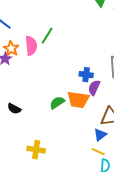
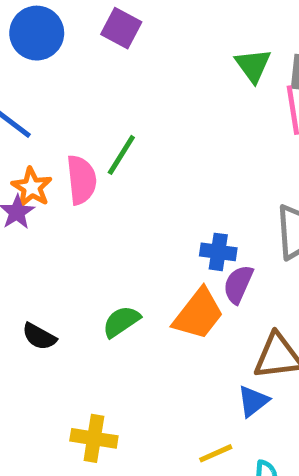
orange trapezoid: (78, 100) -> (198, 314), turned -60
green semicircle: (57, 103) -> (121, 322), moved
yellow line: (98, 152) -> (216, 453), moved, turned -48

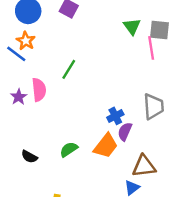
pink semicircle: (81, 180) -> (39, 90), moved
orange star: (32, 187) -> (26, 41), moved
blue cross: (218, 252) -> (115, 116), turned -35

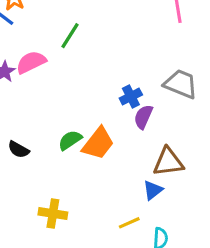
pink semicircle: (39, 90) -> (31, 62), turned -110
gray trapezoid: (154, 106) -> (181, 84), turned -64
orange trapezoid: (106, 146) -> (98, 143), moved

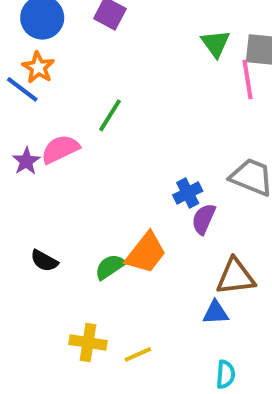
green semicircle: (70, 140) -> (110, 267), moved
blue triangle: (153, 190) -> (216, 313), turned 35
yellow line: (129, 223) -> (138, 354), moved

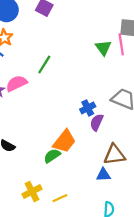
green triangle: (216, 44) -> (103, 48), moved
green semicircle: (110, 267) -> (52, 156), moved
yellow cross: (88, 342) -> (32, 191), turned -36

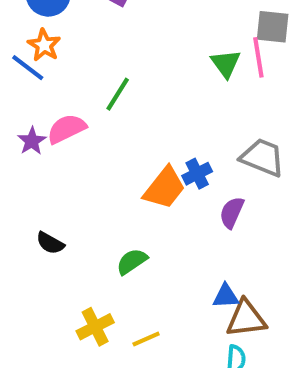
purple semicircle: (97, 122) -> (232, 212), moved
orange trapezoid: (64, 141) -> (164, 188), moved
brown triangle: (114, 155) -> (246, 319), moved

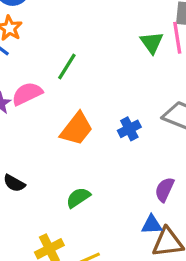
orange trapezoid: (164, 188) -> (77, 129), moved
purple semicircle: (232, 212) -> (164, 190), moved

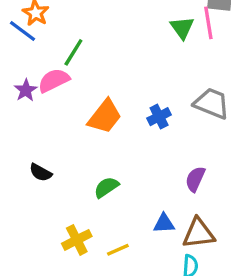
green line: (67, 67) -> (73, 52), moved
blue triangle: (152, 225) -> (164, 223), moved

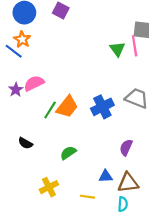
green line: (73, 52) -> (50, 110), moved
blue cross: (159, 117) -> (102, 107), size x1.5
yellow line: (118, 250) -> (87, 197), moved, turned 32

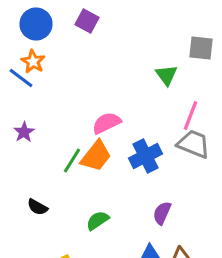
pink line: (135, 46) -> (190, 116), moved, turned 30
pink semicircle: (34, 83) -> (106, 123), moved
purple semicircle: (126, 147) -> (162, 213), moved

